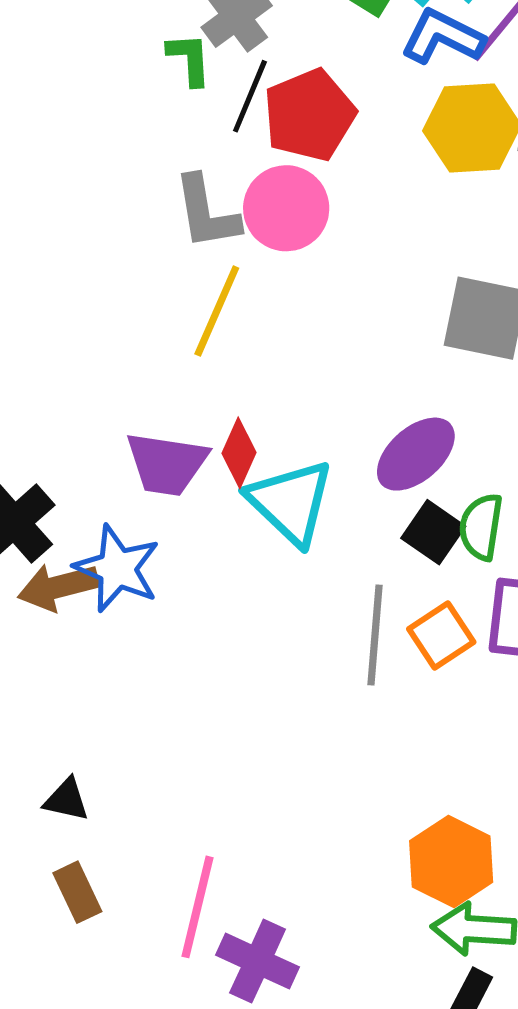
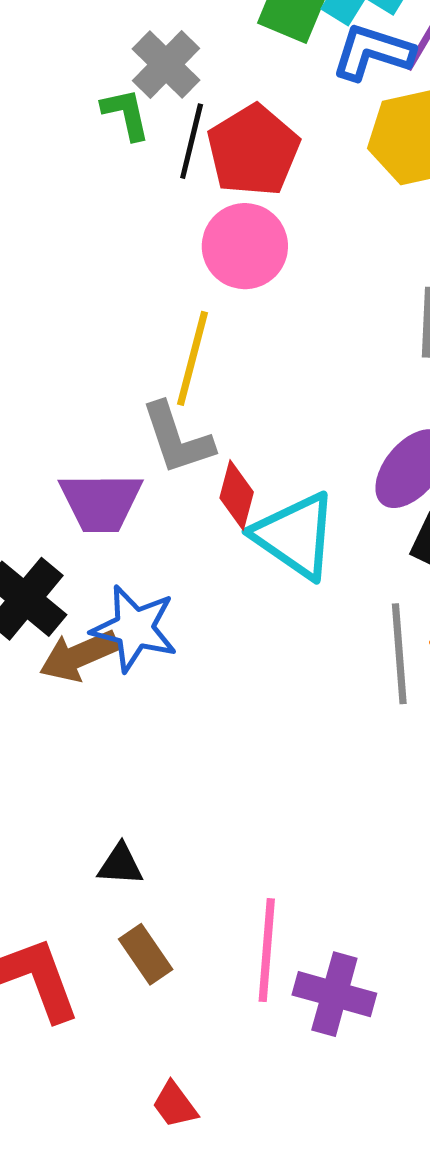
gray L-shape: (206, 212) -> (177, 438), moved
purple trapezoid: (167, 464) -> (101, 502), moved

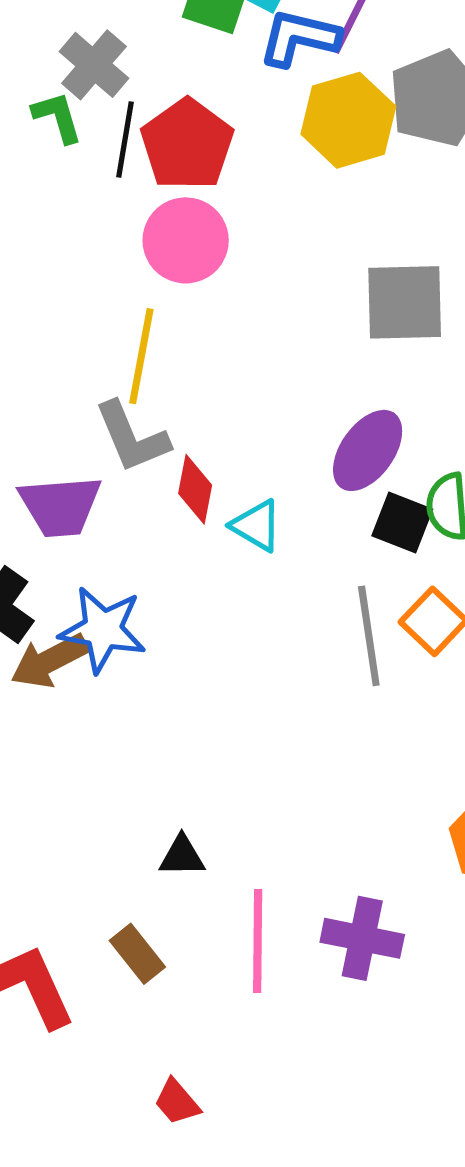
cyan triangle: (295, 536) -> (256, 526), size x0.6
black triangle: (120, 865) -> (182, 856), moved
purple cross: (334, 994) -> (362, 938), moved

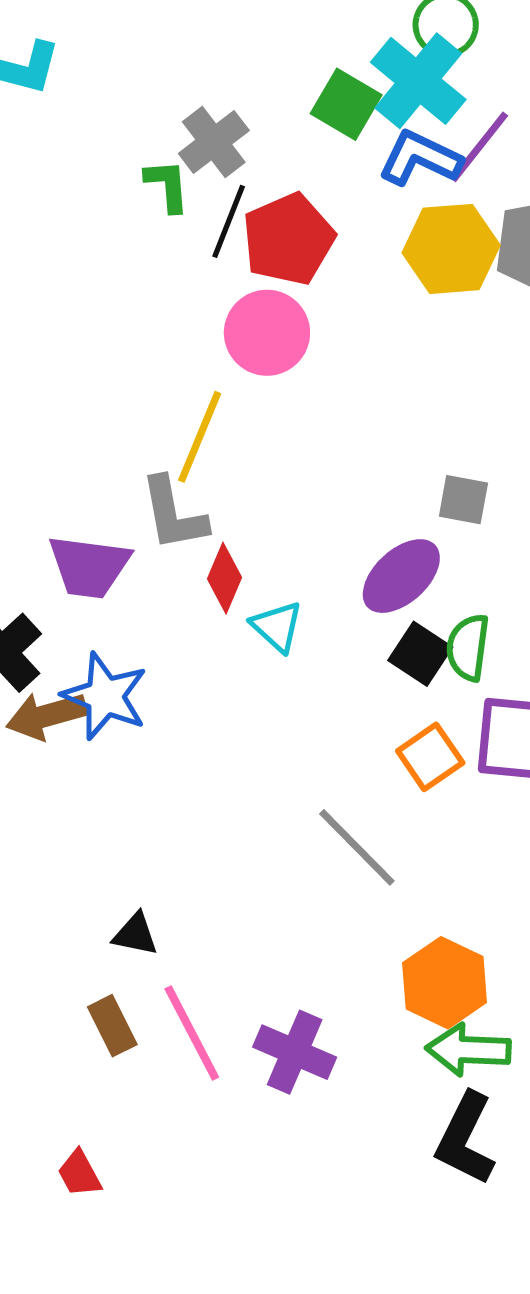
gray square: (405, 302) -> (463, 500), moved, size x0.6
gray line: (369, 636) -> (357, 847), moved, turned -48
pink line: (258, 941) -> (192, 1033), turned -40
brown rectangle: (137, 954) -> (112, 1026), moved

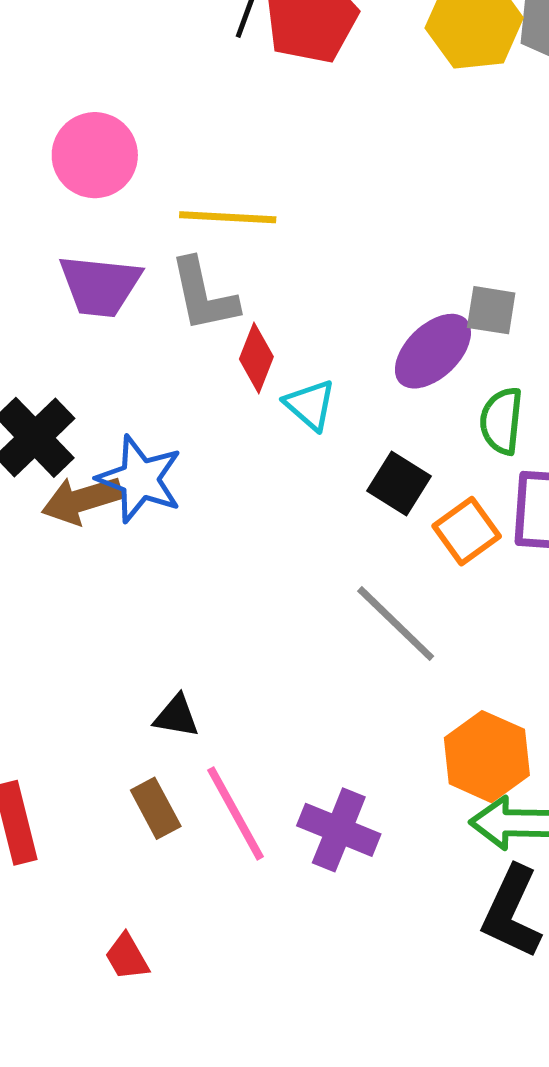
pink circle: (267, 333) -> (95, 155), moved
yellow line: (200, 437) -> (228, 217), turned 72
gray square: (463, 500) -> (491, 310), moved
purple trapezoid: (89, 567) -> (100, 286), moved
black square: (420, 654) -> (399, 484), moved

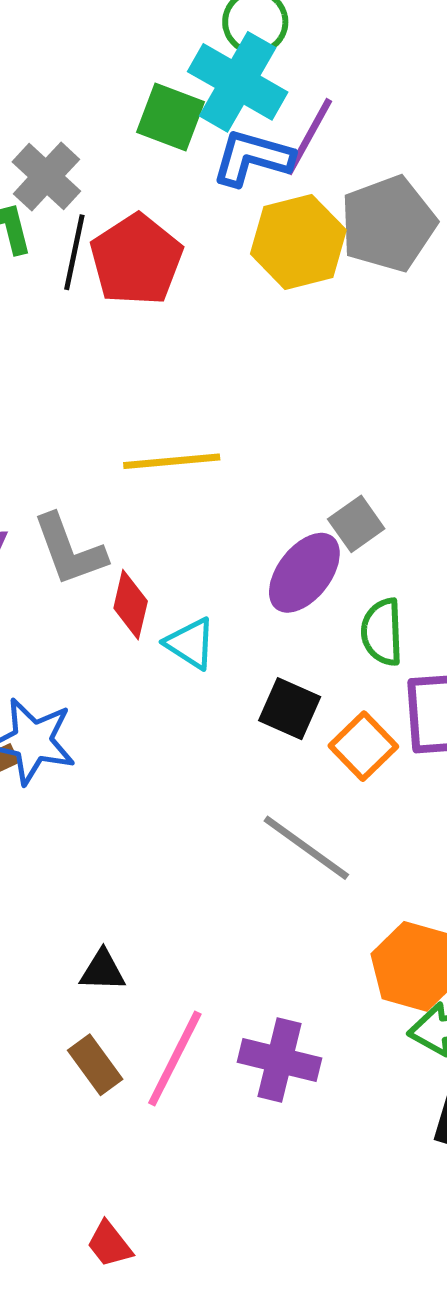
yellow line: (228, 217) -> (172, 461), moved
gray square: (491, 310) -> (356, 524), turned -36
pink line: (236, 813) -> (175, 1059), turned 64
red trapezoid: (127, 957) -> (109, 1244), moved

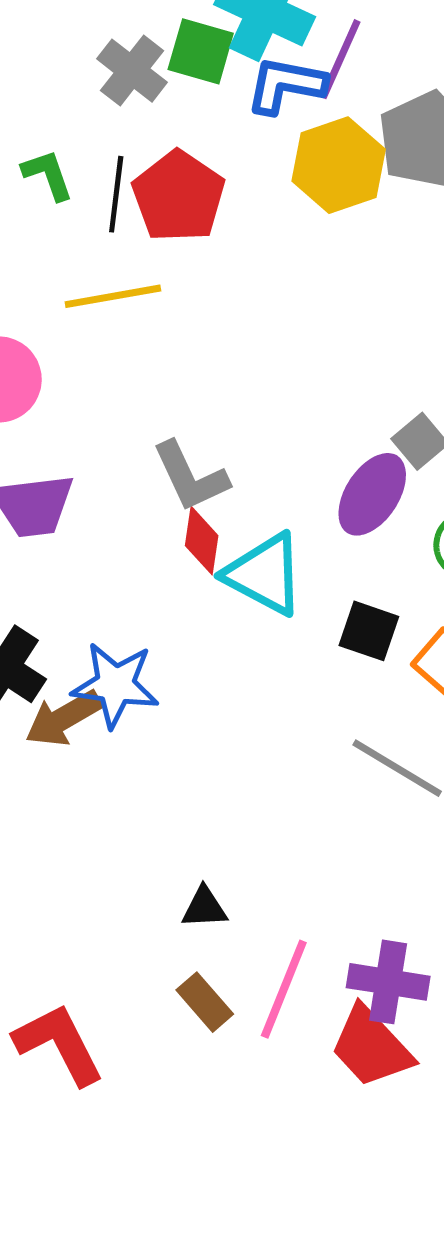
gray cross: (46, 177) -> (132, 71), moved
yellow line: (172, 461) -> (113, 296), moved
gray L-shape: (69, 550) -> (190, 477), moved
cyan triangle: (190, 643) -> (264, 574), size x1.6
red trapezoid: (109, 1244) -> (371, 1047), moved, size x1.8

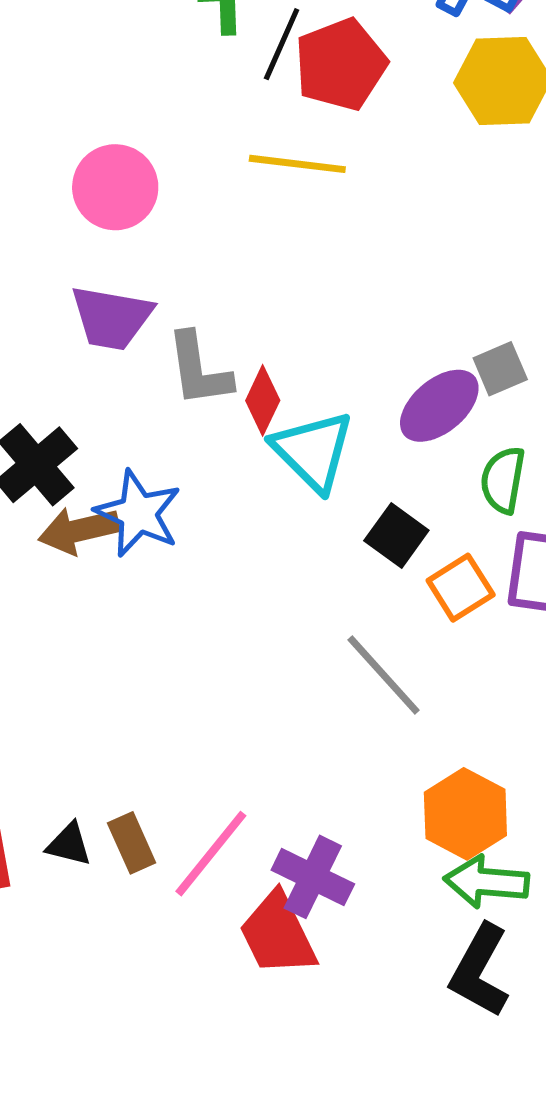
yellow line: (113, 296) -> (297, 164), moved
gray L-shape: (190, 477) -> (199, 370), moved
black triangle: (204, 908) -> (69, 844), moved

